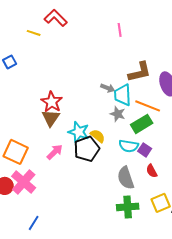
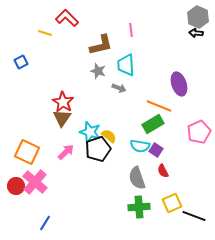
brown L-shape: (140, 72) -> (101, 45), moved
cyan trapezoid: (123, 95) -> (126, 65), moved
gray star: (118, 114) -> (98, 71), moved

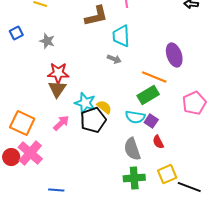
gray star: (98, 71) -> (47, 41), moved
red star: (63, 102) -> (58, 73), turned -30
blue line: (45, 223) -> (56, 190), moved, turned 63

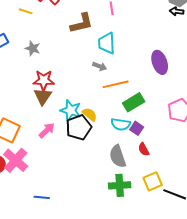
orange line: (154, 77) -> (116, 84), moved, turned -35

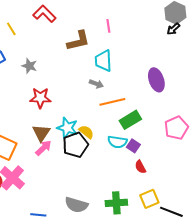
yellow line: (26, 11) -> (11, 29), moved, turned 40
black arrow: (177, 11) -> (173, 29), turned -48
brown triangle: (43, 96) -> (41, 133), moved
gray semicircle: (118, 156) -> (76, 205), moved, turned -55

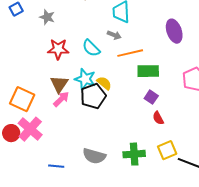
green rectangle: (130, 120) -> (148, 71), turned 30
cyan semicircle: (117, 142) -> (91, 48), moved, turned 36

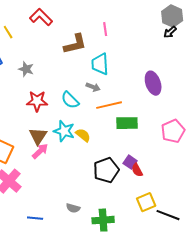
black pentagon: (93, 96) -> (106, 170), moved
purple square: (151, 97) -> (130, 162), moved
green cross: (134, 154) -> (103, 220), moved
gray semicircle: (94, 156) -> (73, 208), size x0.6

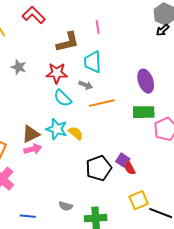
red star: (37, 101) -> (57, 73), moved
green rectangle: (127, 123) -> (144, 112), moved
brown triangle: (38, 136) -> (31, 134), turned 30
pink arrow: (40, 151) -> (33, 149), turned 30

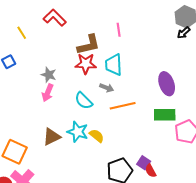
gray star: (19, 67) -> (49, 75), moved
red star: (57, 73) -> (86, 64), moved
pink arrow: (33, 149) -> (48, 93), moved, turned 126

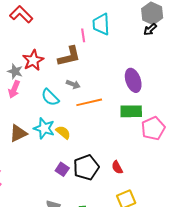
pink line: (119, 30) -> (83, 35), moved
brown L-shape: (89, 45) -> (69, 56), moved
red star: (86, 64) -> (33, 60), moved, turned -30
cyan trapezoid: (114, 65) -> (101, 24), moved
purple square: (144, 163) -> (62, 169), moved

